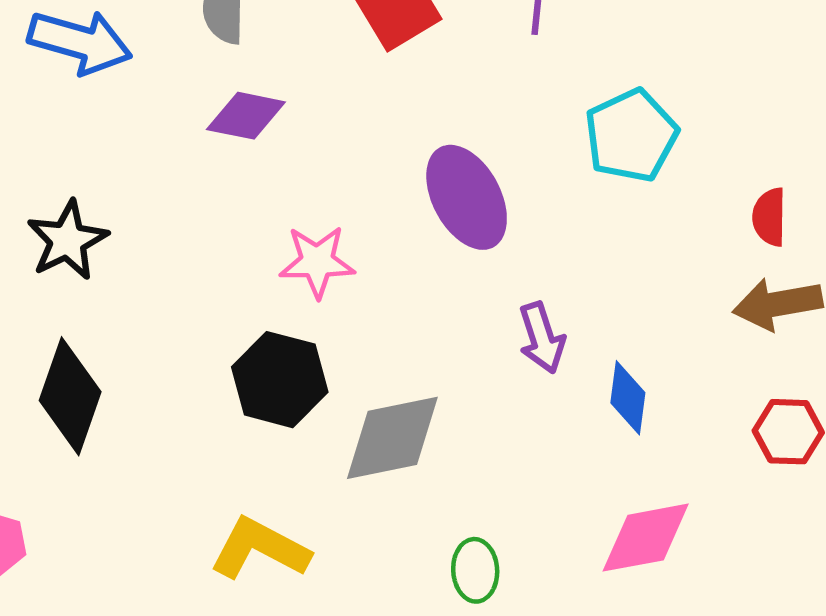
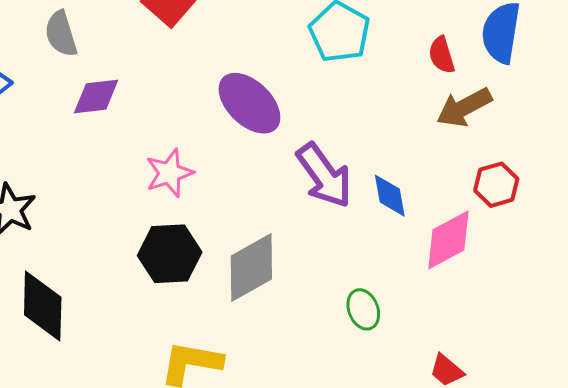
purple arrow: (542, 338) -> (324, 176), size x1.5
pink diamond: (646, 538) -> (448, 240), moved
green ellipse: (475, 570) -> (363, 309), moved

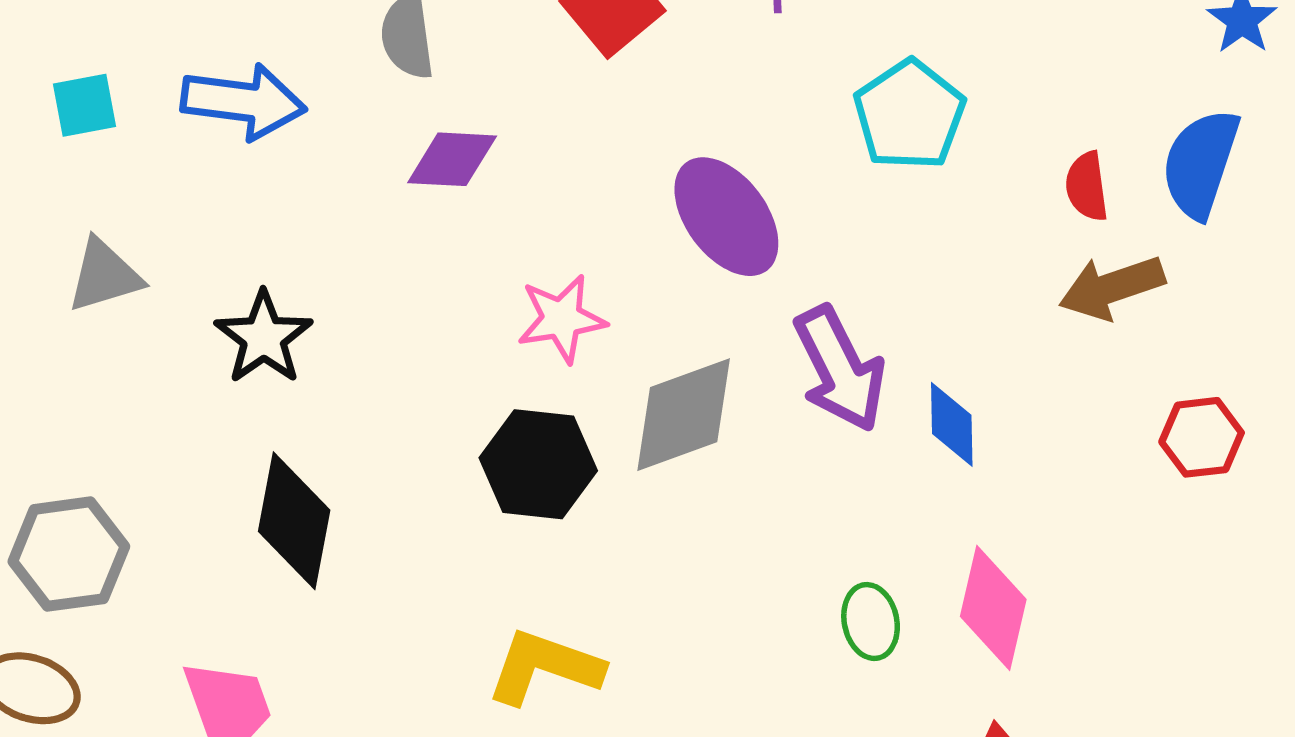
red hexagon: (496, 185) -> (1202, 437), moved
pink diamond: (448, 240) -> (993, 608), moved, turned -58
gray diamond: (251, 268) -> (684, 415), moved

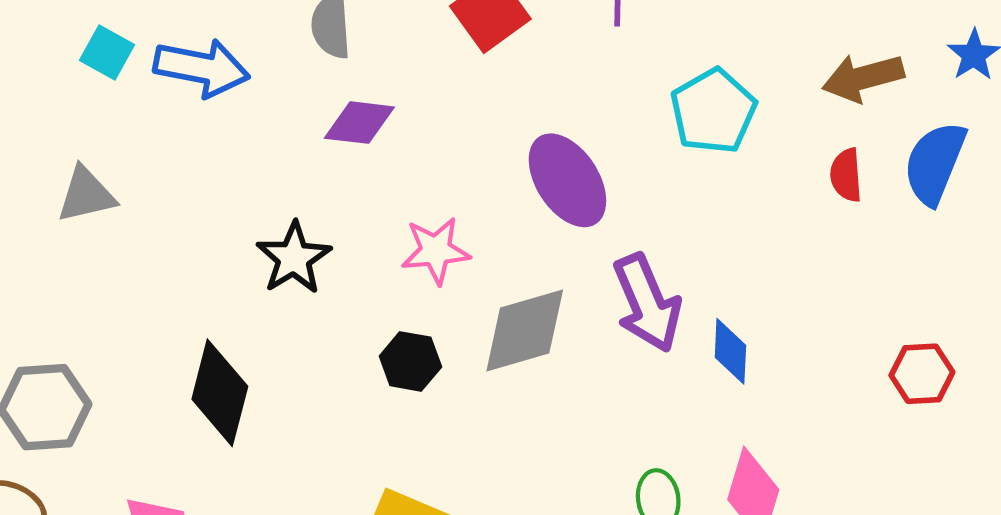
cyan square: (84, 105) -> (107, 52), moved, turned 36
brown arrow: (1112, 287) -> (863, 78), moved
black star: (264, 338) -> (294, 258), moved
black hexagon: (538, 464) -> (410, 361), size x0.7

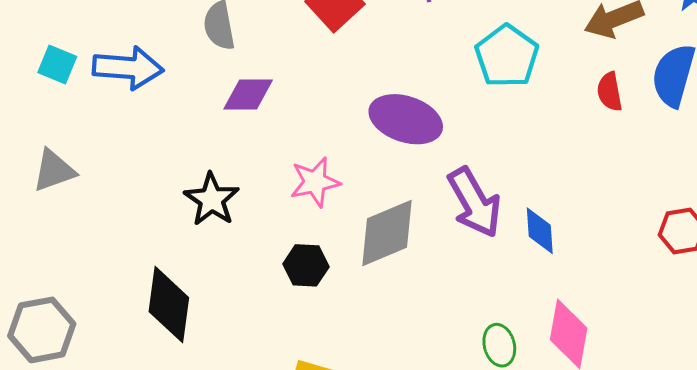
purple ellipse: (567, 180) -> (406, 119), turned -32

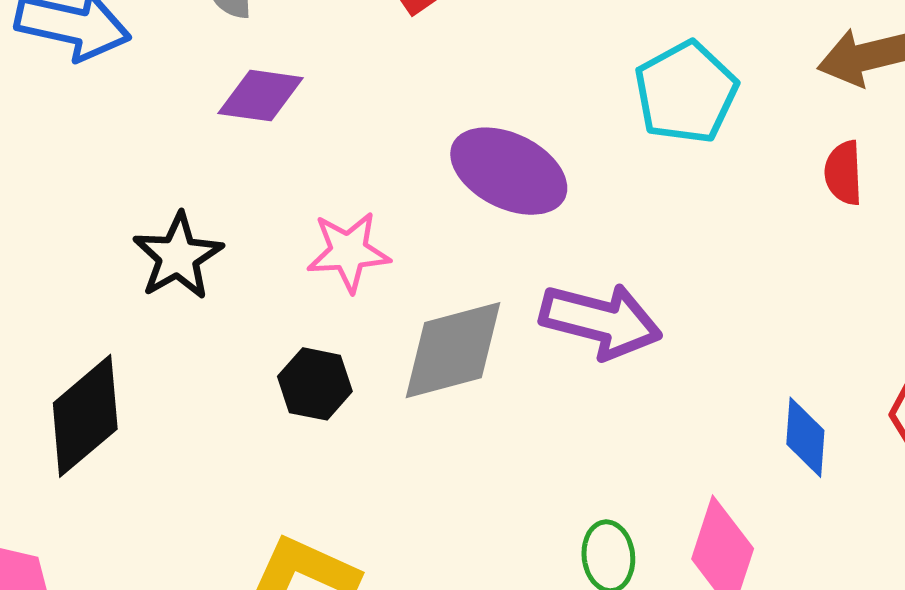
purple arrow: (475, 202) -> (601, 321), turned -54
blue diamond: (540, 231) -> (805, 437), moved
black diamond: (169, 305) -> (85, 416), turned 34

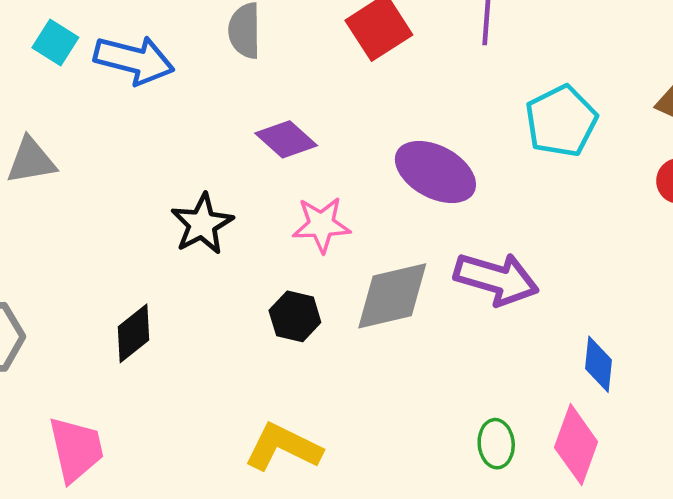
purple diamond: (261, 96) -> (286, 139), moved, turned 32
black diamond: (85, 416) -> (134, 333), size x0.7
blue diamond: (805, 437) -> (599, 364), moved

